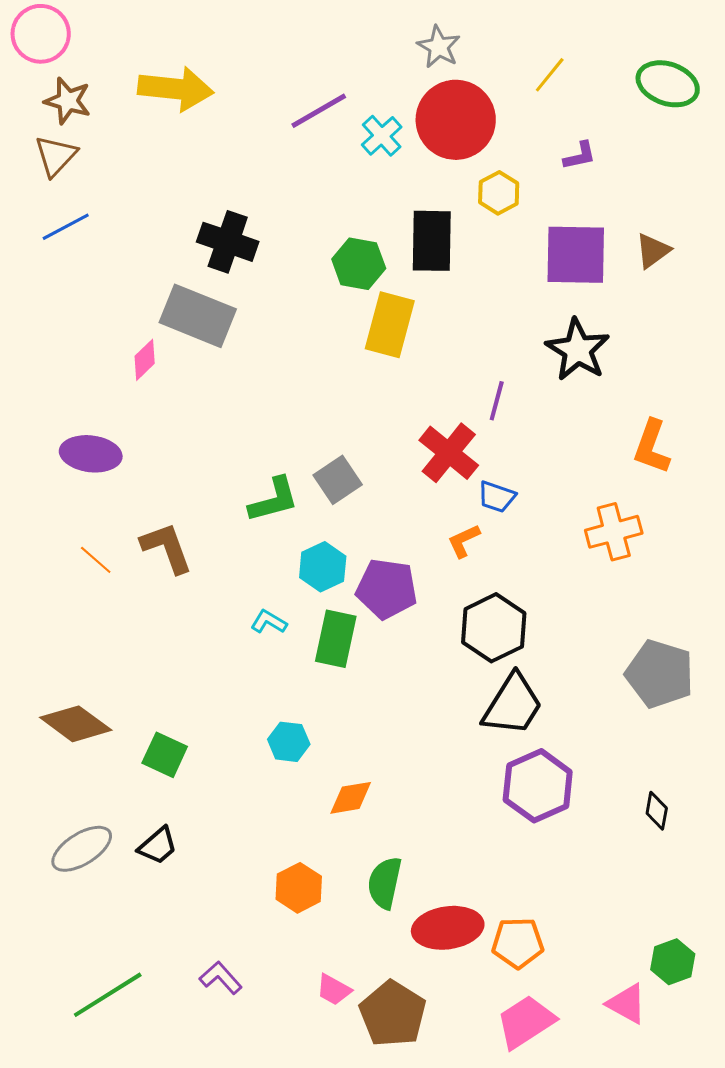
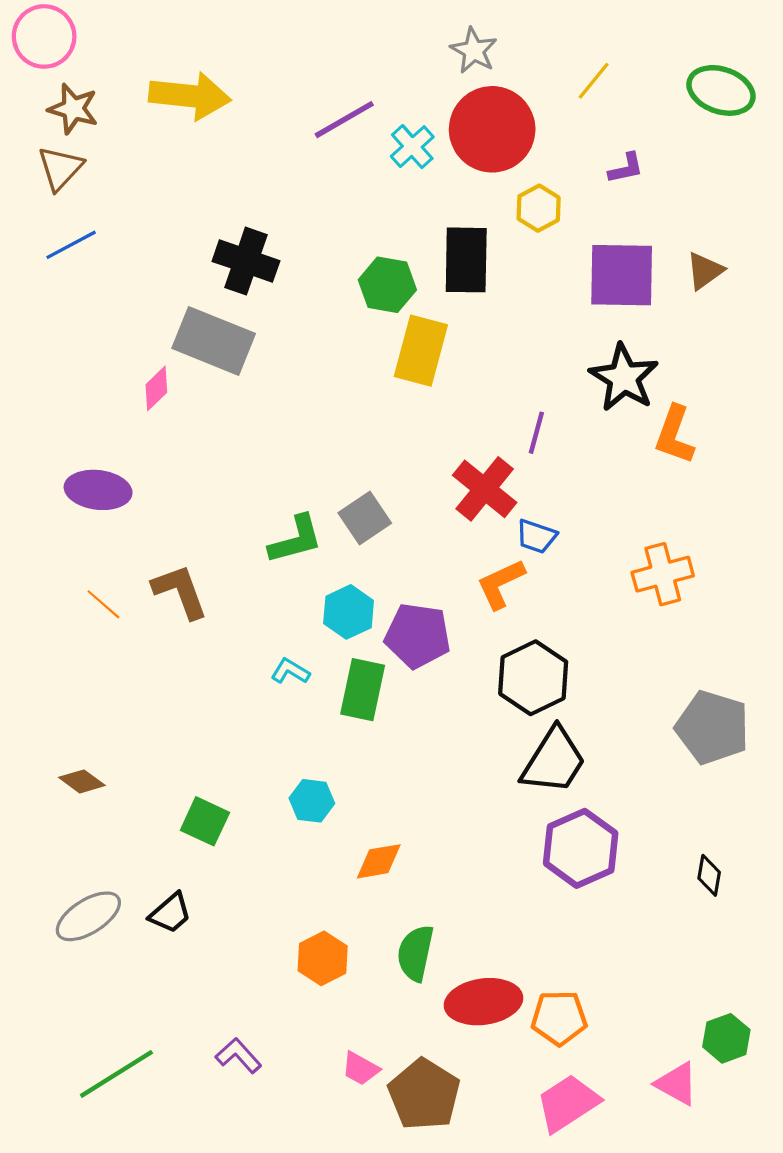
orange L-shape: (652, 447) -> (675, 435), moved
orange L-shape: (464, 541) -> (501, 584), size x1.4
brown diamond: (76, 724) -> (82, 781), size x0.6
green square: (165, 755) -> (205, 821), moved

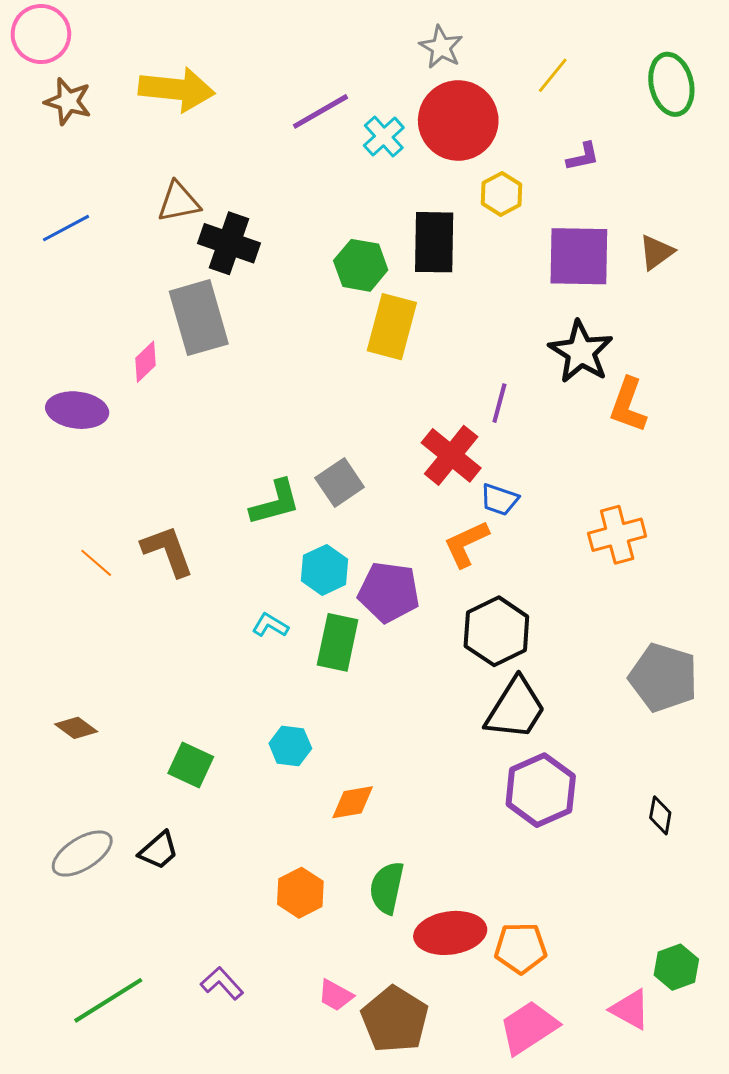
green ellipse: (721, 90) -> (671, 84), turned 58
brown triangle: (60, 168) -> (179, 202), moved, turned 36
gray rectangle: (214, 341) -> (199, 318), turned 52
purple ellipse: (98, 490) -> (77, 410), moved

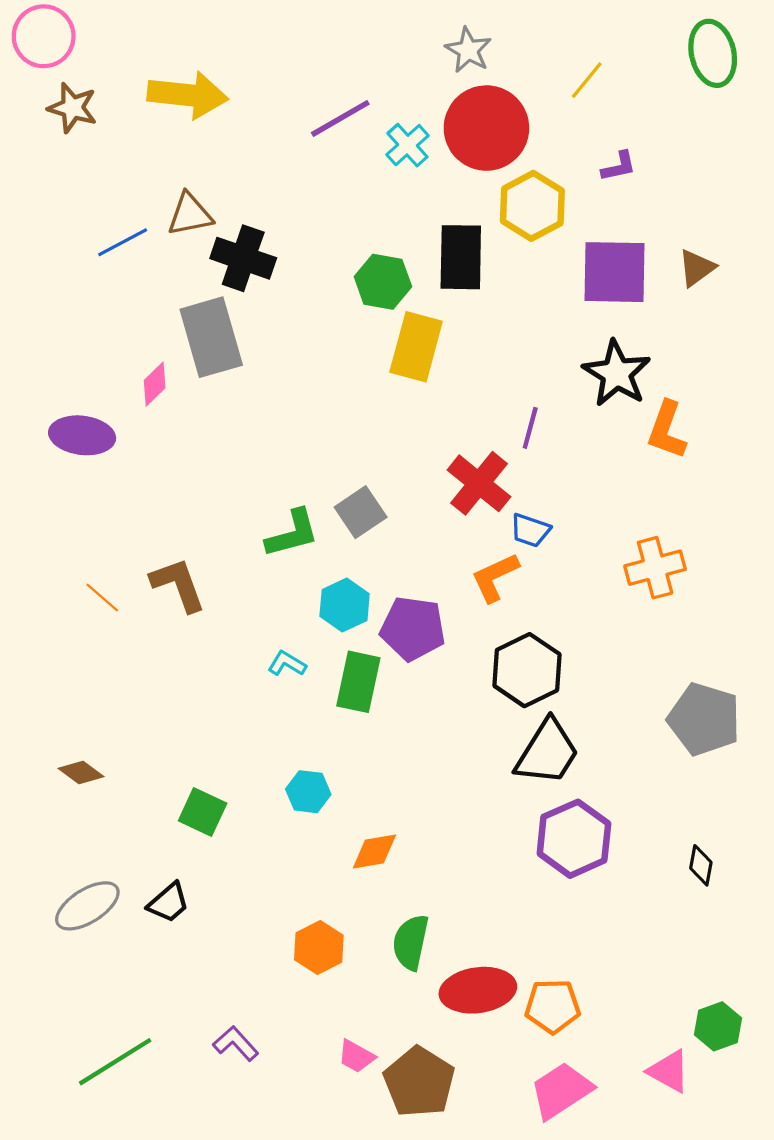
green ellipse: (671, 84) -> (713, 53), moved
yellow hexagon: (501, 194) -> (532, 206), size x1.5
blue line: (66, 228) -> (123, 242), moved

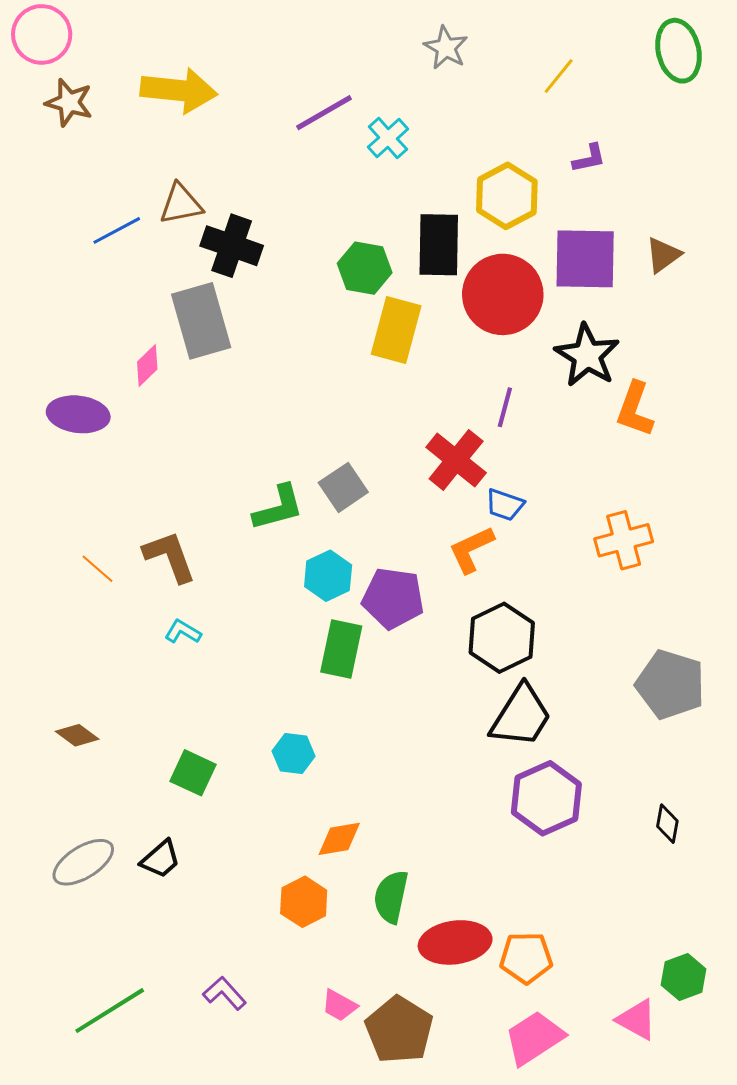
red circle: (486, 128) -> (503, 294), moved
cyan L-shape: (287, 664) -> (183, 632), moved
orange diamond: (374, 851) -> (339, 839), moved

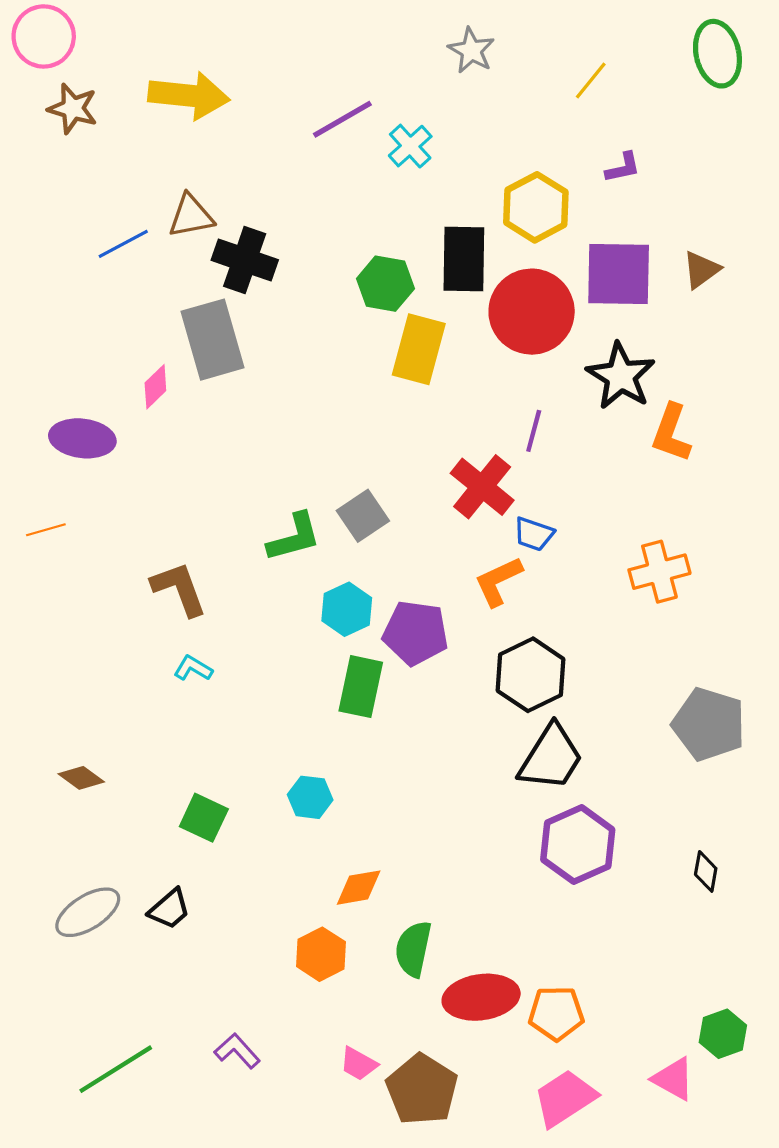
orange line: (98, 569) -> (46, 530), moved, turned -57

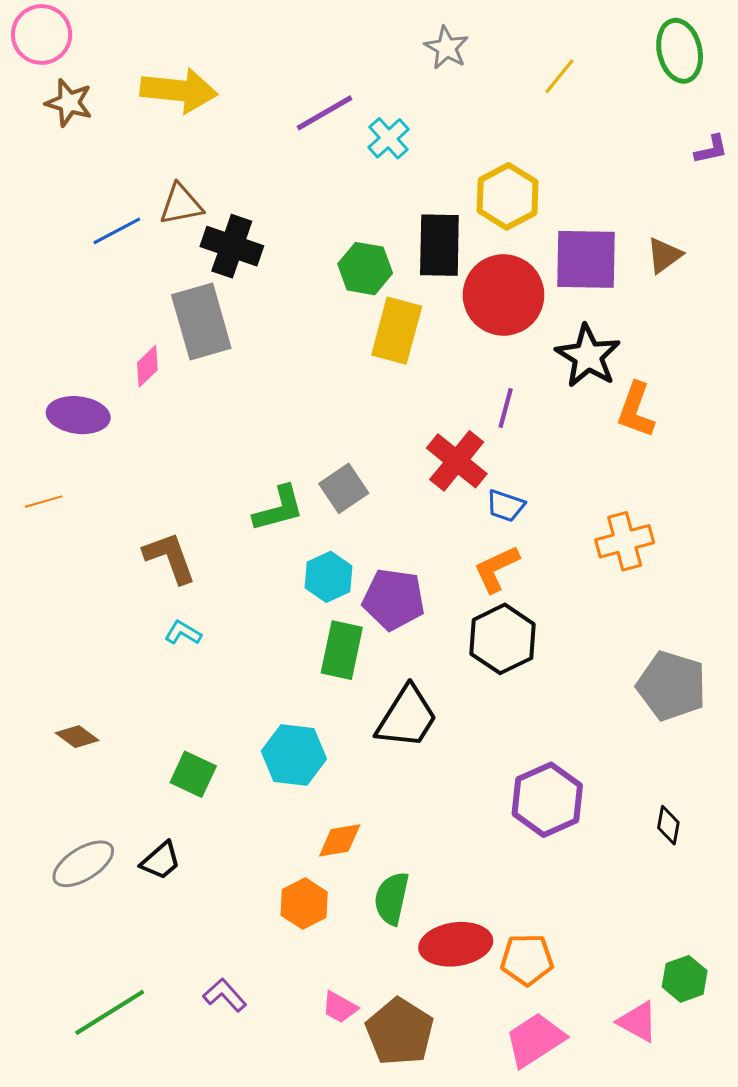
purple L-shape: (623, 168) -> (711, 149), moved
orange L-shape: (498, 581) -> (496, 569), moved
black trapezoid: (551, 758) -> (407, 717), moved
cyan hexagon: (310, 797) -> (294, 755), size x1.5

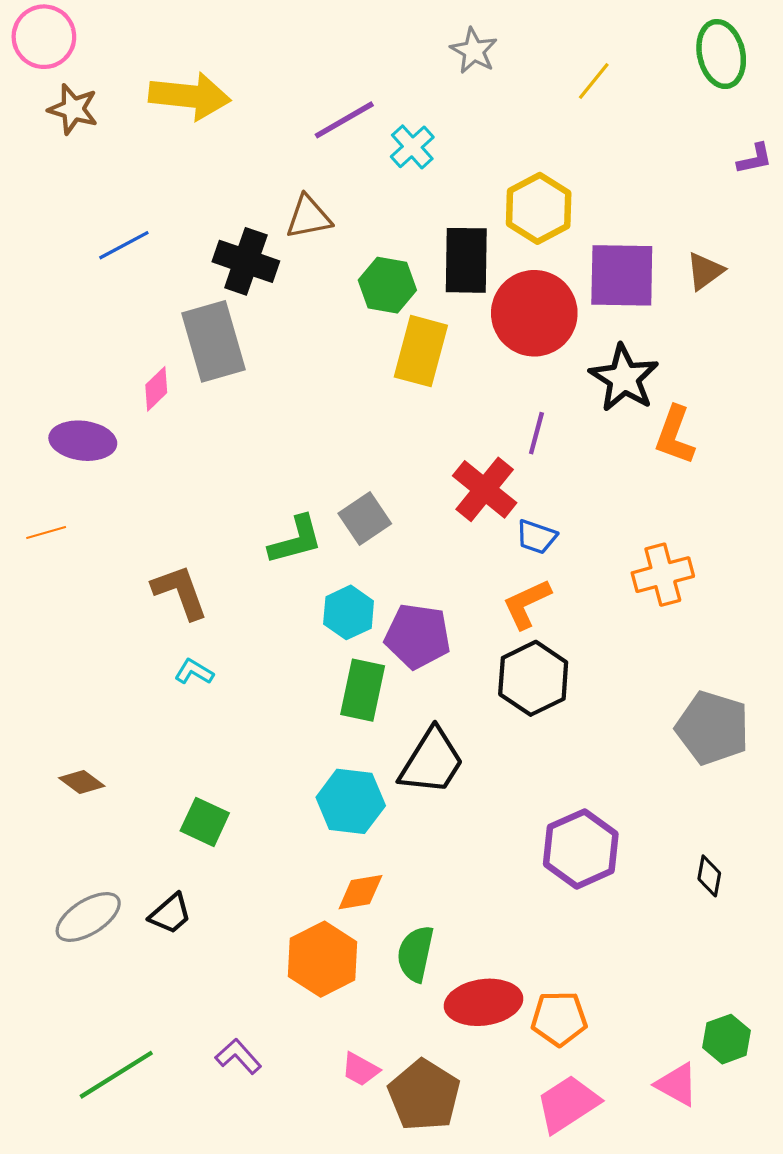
brown triangle: (181, 204) -> (309, 217), moved
cyan hexagon: (294, 755) -> (351, 801), moved
orange hexagon: (304, 904) -> (323, 959), size x1.4

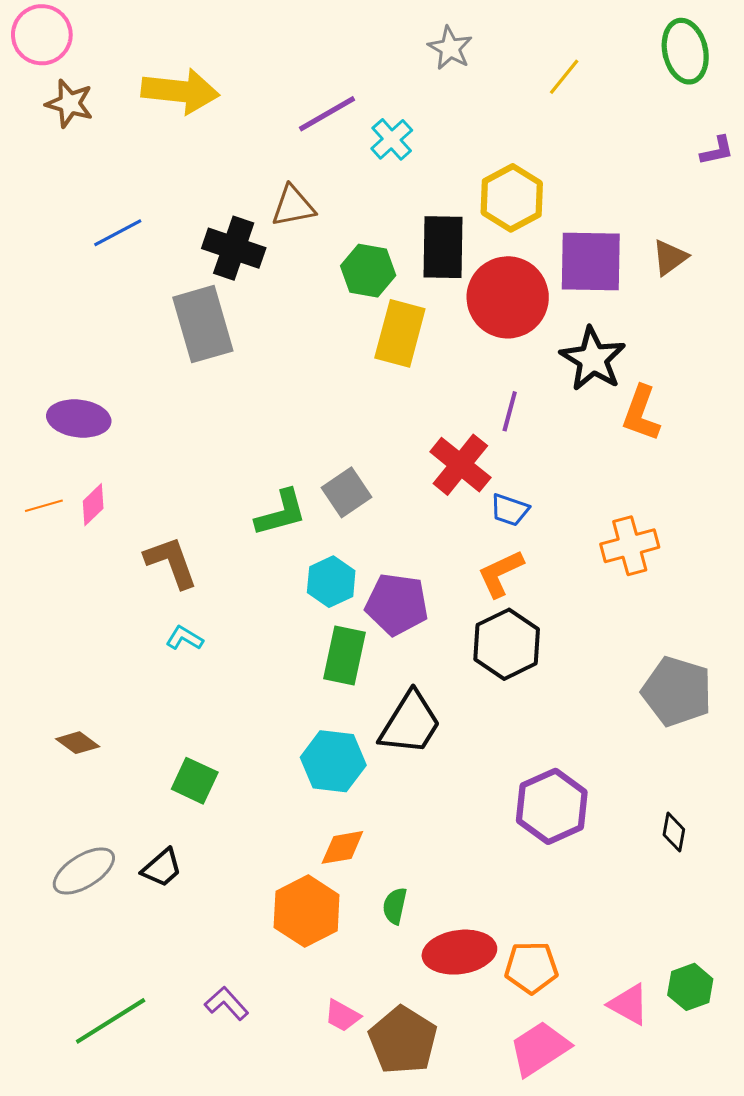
pink diamond: (156, 389) -> (93, 505), moved
green semicircle: (415, 954) -> (395, 906), size x0.7
pink triangle: (677, 1084) -> (629, 1004), moved

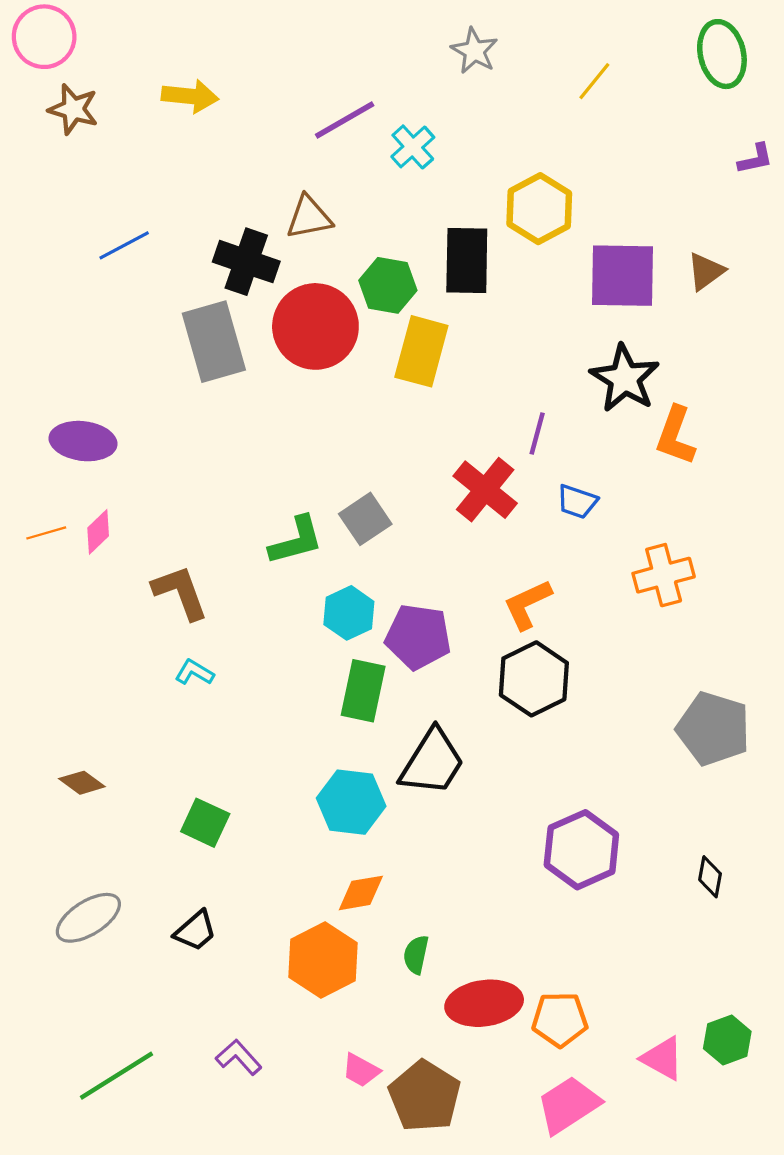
yellow arrow: (180, 91) -> (190, 96), size x0.7
red circle: (508, 297) -> (315, 326), moved
blue trapezoid: (510, 510) -> (577, 502), moved
black trapezoid: (162, 868) -> (195, 931), moved

